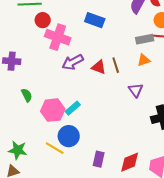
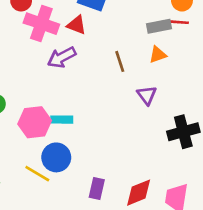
red triangle: (99, 67) -> (77, 25), moved
cyan rectangle: (73, 108) -> (62, 120), turned 42

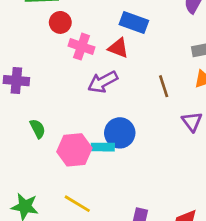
pink cross: (41, 24) -> (82, 47), size x0.7
blue circle: (56, 157) -> (120, 133), moved

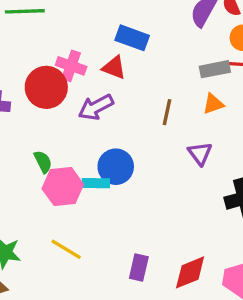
red circle: (60, 22) -> (46, 87), moved, size x1.6
brown line: (164, 86) -> (167, 112), turned 30
green semicircle: (38, 129) -> (43, 162), moved

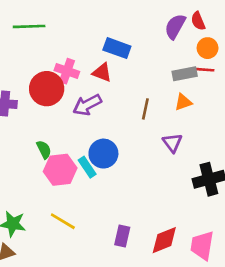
cyan rectangle: (96, 183) -> (87, 167), turned 55

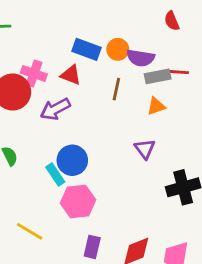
purple semicircle: (175, 26) -> (141, 58), moved, turned -110
orange circle: (208, 48) -> (118, 49), moved
brown line: (145, 109) -> (116, 89), moved
pink hexagon: (60, 170) -> (78, 201), moved

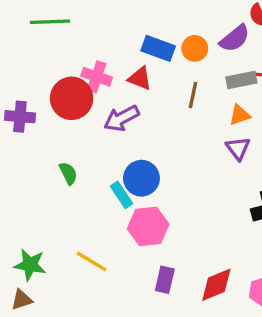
purple semicircle: (141, 58) -> (235, 38), moved, turned -48
purple triangle: (145, 149) -> (238, 148), moved

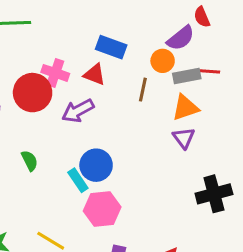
orange circle: (195, 48) -> (163, 61), moved
orange triangle: (240, 115) -> (185, 108), size x1.4

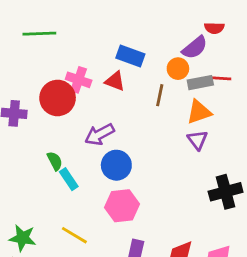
red semicircle: (202, 17) -> (214, 28), turned -66
purple arrow: (78, 111) -> (100, 134), moved
cyan rectangle: (78, 180) -> (69, 179), moved

